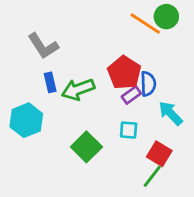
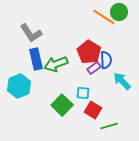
blue rectangle: (50, 82) -> (36, 59), size x1.5
cyan square: (129, 130) -> (83, 93), moved
red square: (159, 154) -> (93, 110), moved
green line: (152, 176) -> (109, 126), turned 36

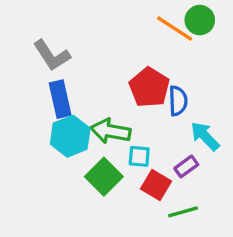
green arrow: (56, 64) -> (111, 131), moved, turned 30
purple rectangle: (94, 68) -> (186, 166), moved
cyan hexagon: (19, 86) -> (70, 136), moved

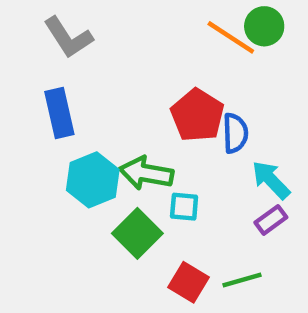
gray L-shape: (52, 55) -> (68, 37), moved
blue rectangle: (60, 99) -> (59, 113), moved
purple rectangle: (186, 166) -> (271, 220), moved
red square: (156, 185) -> (189, 282), moved

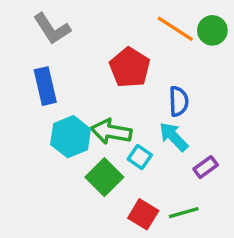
green circle: (264, 26) -> (212, 30), moved
red pentagon: (197, 115) -> (130, 68), moved
cyan arrow: (271, 180) -> (174, 137), moved
cyan square: (184, 207) -> (140, 157), turned 30

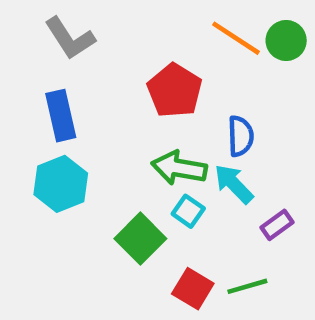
green arrow: (111, 132) -> (179, 168), moved
cyan hexagon: (71, 137) -> (61, 184), moved

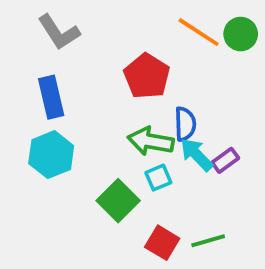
blue semicircle: (241, 136) -> (185, 124), moved
cyan square: (188, 211) -> (158, 178), turned 32
purple rectangle: (277, 225) -> (225, 160), moved

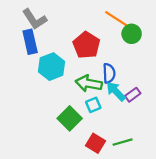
green circle: (241, 34) -> (132, 34), moved
blue rectangle: (51, 97) -> (30, 42), moved
cyan hexagon: (51, 155) -> (51, 67), moved

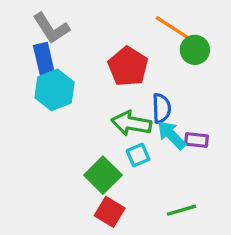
cyan hexagon: (51, 67) -> (55, 90), moved
purple rectangle: (133, 95) -> (197, 140), turned 42
red square: (95, 143) -> (110, 212), moved

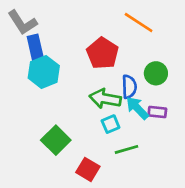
gray L-shape: (51, 28) -> (22, 23), moved
green circle: (195, 50) -> (156, 73), moved
green square: (103, 175) -> (56, 140), moved
green line: (181, 210) -> (127, 149), moved

